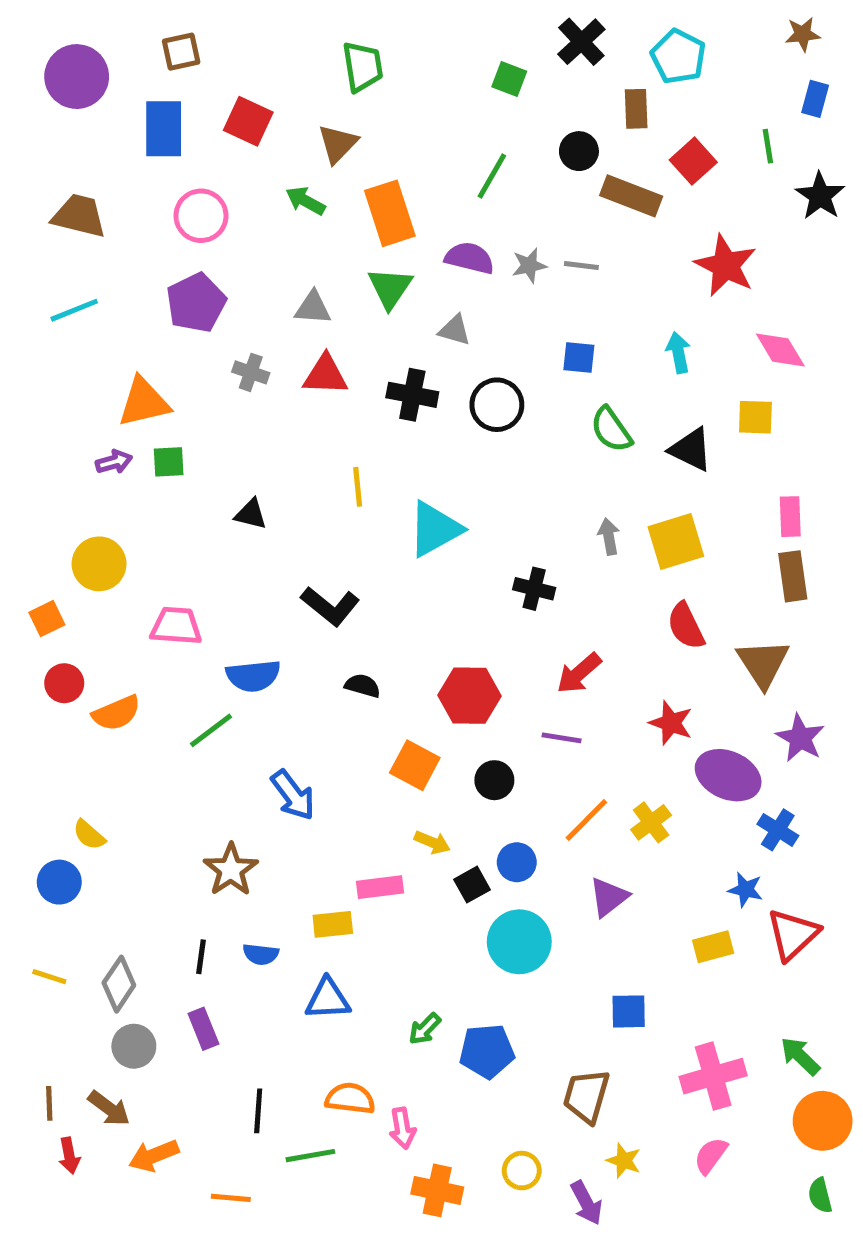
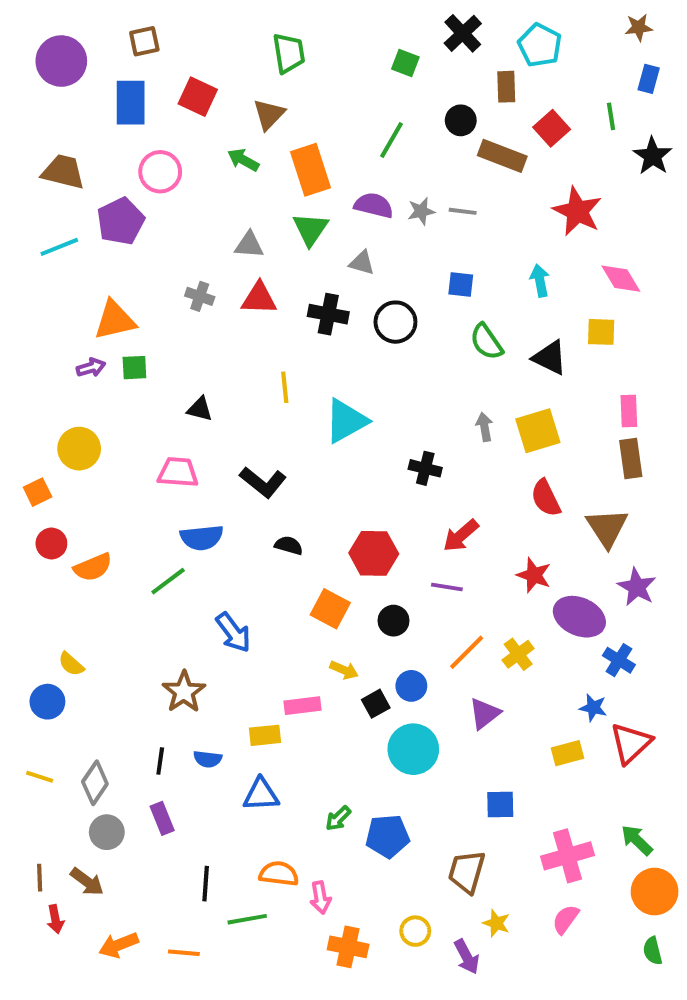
purple pentagon: (196, 303) -> (121, 221), moved
pink trapezoid: (176, 626) -> (178, 472), moved
orange arrow: (154, 1156) -> (119, 945), moved

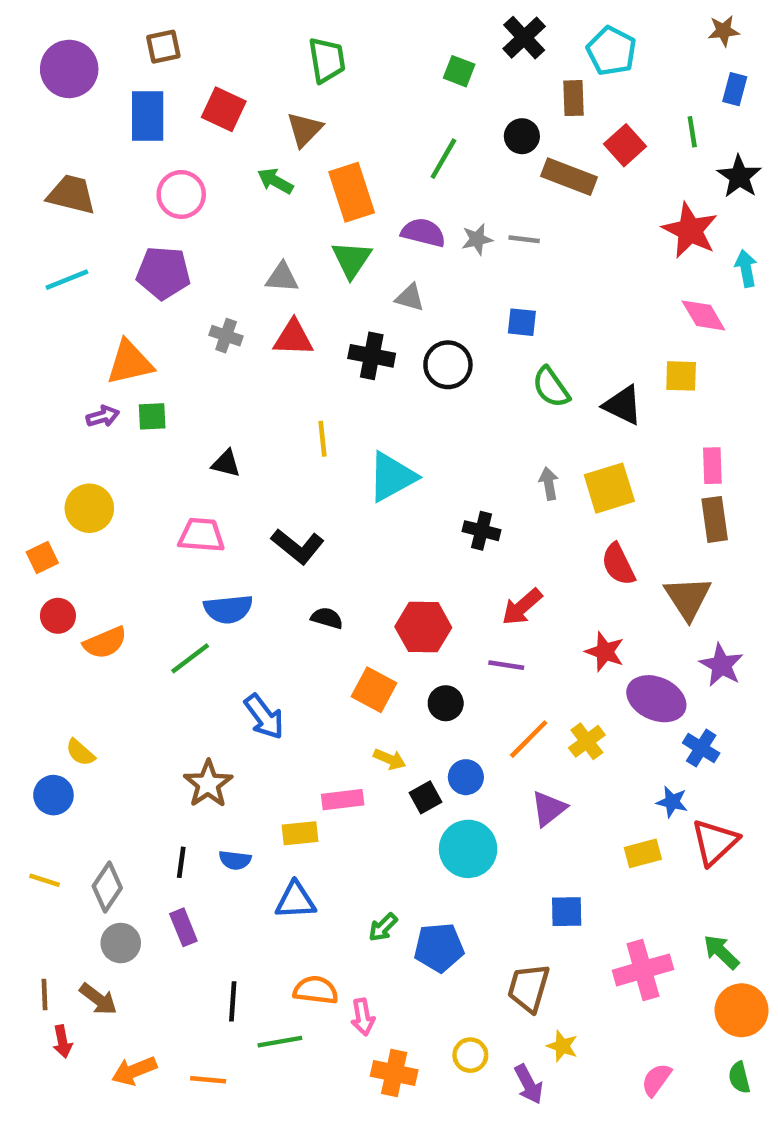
red star: (577, 211) -> (690, 230), moved
purple pentagon: (121, 221) -> (163, 273), moved, turned 30
cyan arrow: (540, 281) -> (746, 268), moved
pink semicircle: (566, 919) -> (656, 1080), moved

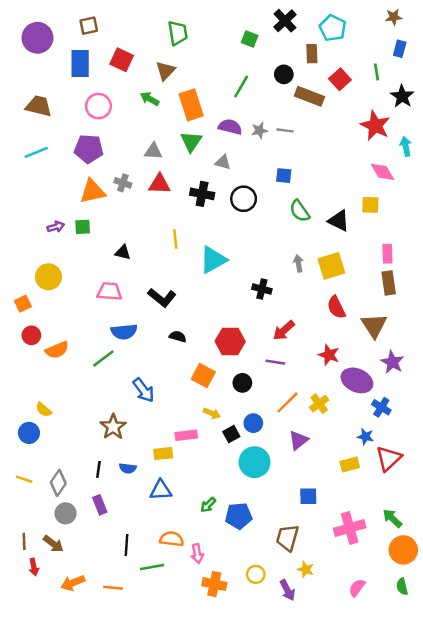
orange triangle: (130, 363) -> (92, 191), moved

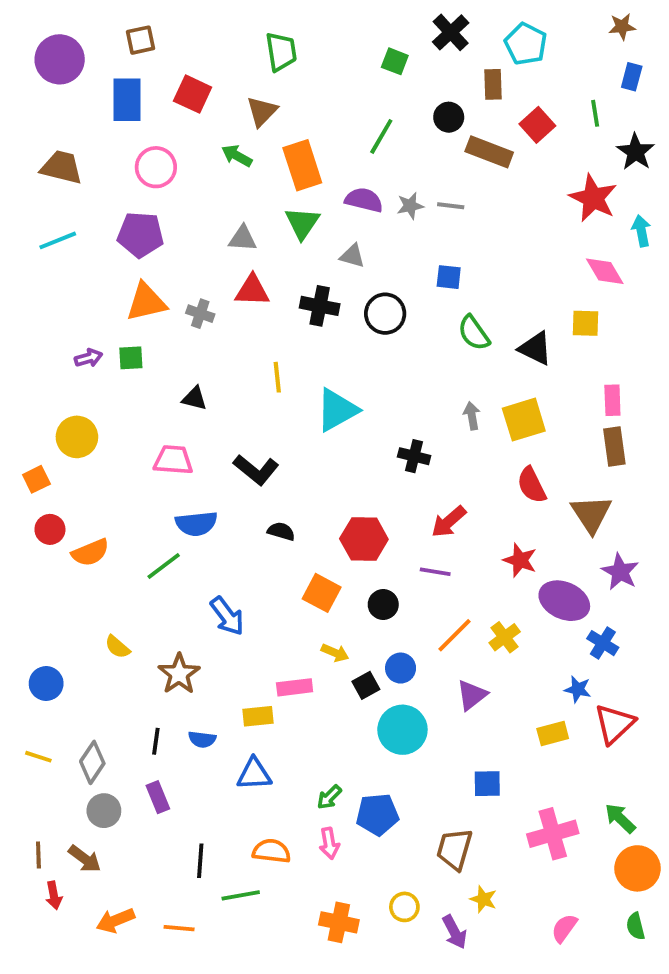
gray cross: (123, 183) -> (200, 314), moved
yellow semicircle: (44, 410) -> (117, 647), moved
pink arrow: (197, 554) -> (329, 843), moved

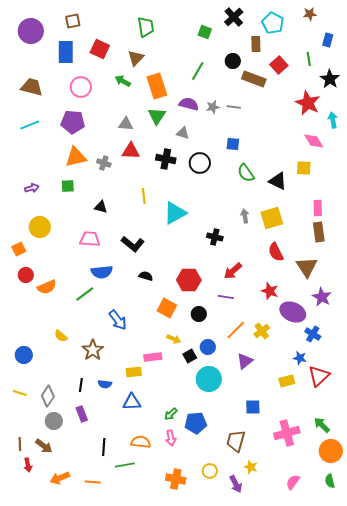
brown star: (622, 27) -> (310, 14), moved
purple arrow: (88, 358) -> (32, 188), moved

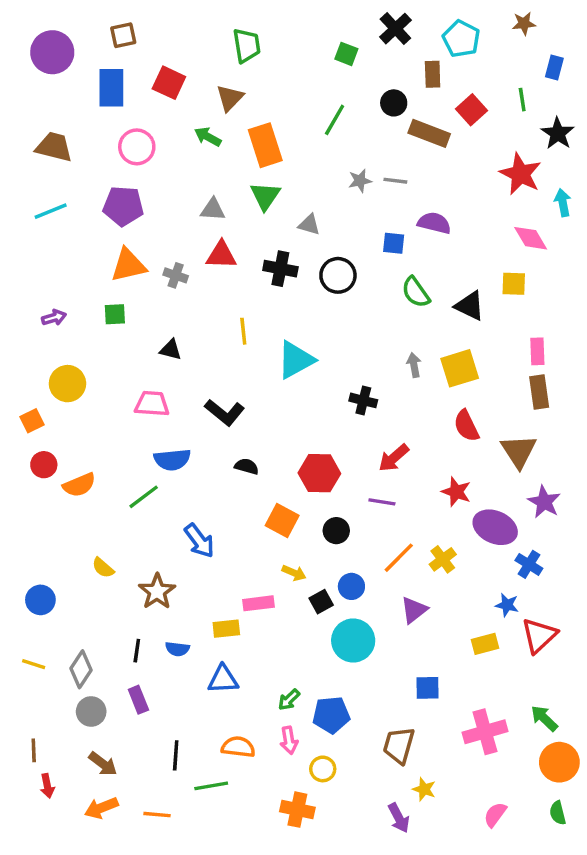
purple semicircle: (189, 104) -> (434, 223), moved
brown arrow: (44, 446) -> (103, 764), moved
yellow circle: (210, 471) -> (323, 769), moved

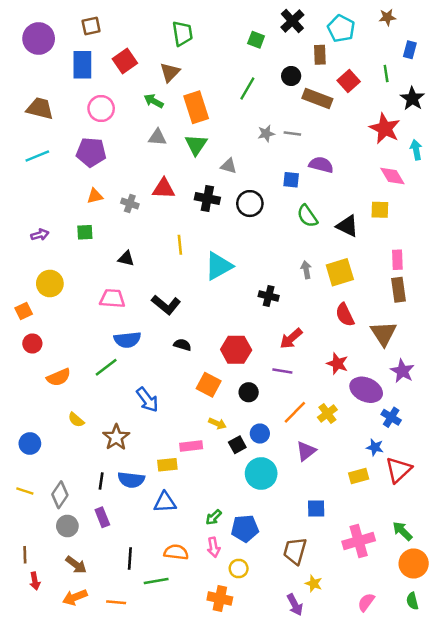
red square: (169, 83) -> (125, 61), turned 30
gray triangle: (213, 209) -> (157, 137), moved
orange triangle: (128, 265) -> (95, 196), size x0.6
orange semicircle: (79, 485) -> (59, 377), moved
blue semicircle: (177, 649) -> (131, 480), size x1.5

